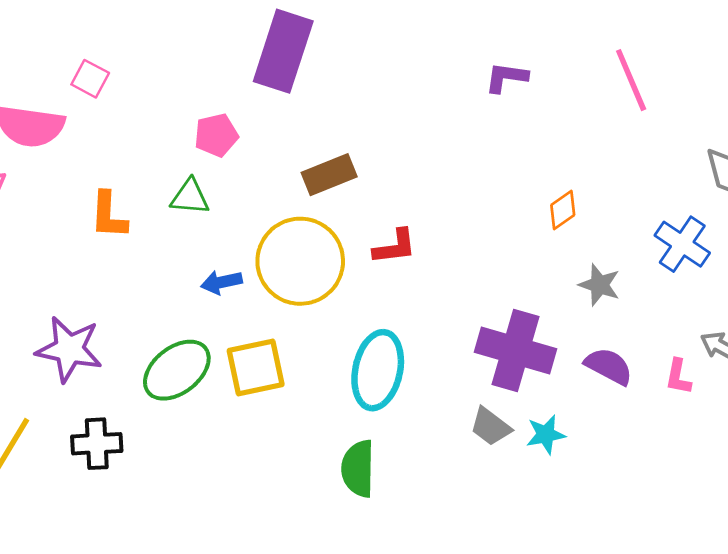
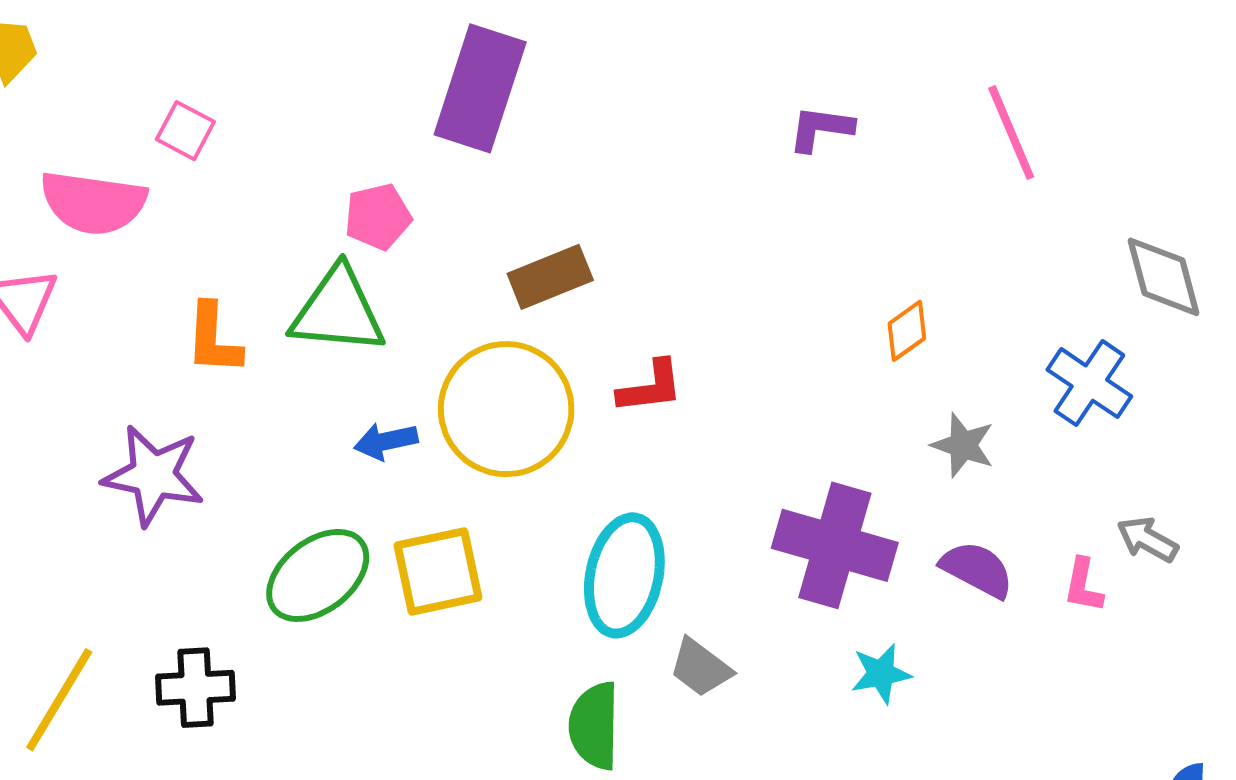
green triangle: (190, 197) -> (338, 311), size x1.6
purple star: (69, 349) -> (153, 475), moved
gray trapezoid: (491, 427) -> (701, 668), moved

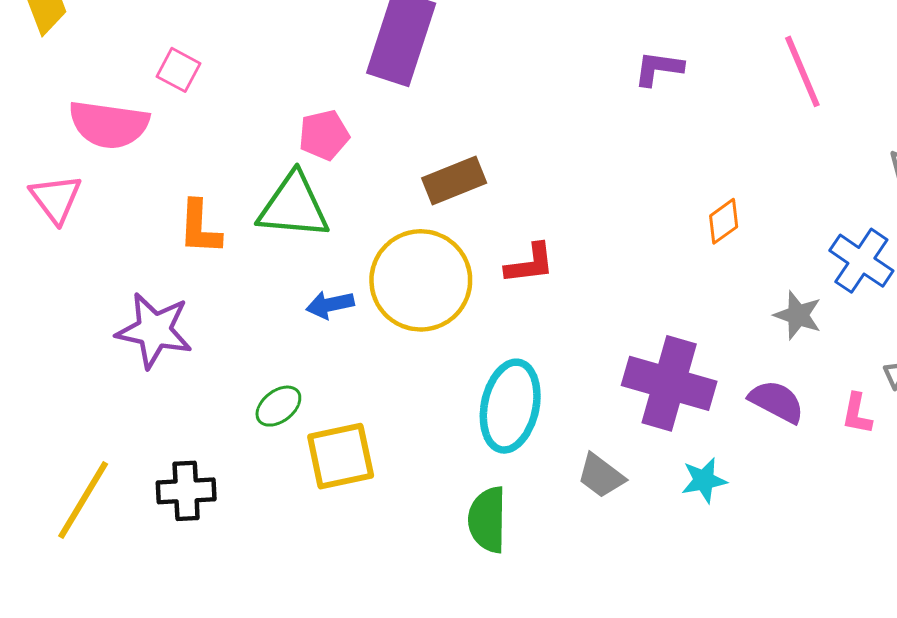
gray star: (963, 445) -> (798, 315), moved
yellow square: (438, 571) -> (341, 456), moved
green ellipse: (318, 575) -> (278, 406), size x0.6
gray trapezoid: (701, 668) -> (601, 476), moved

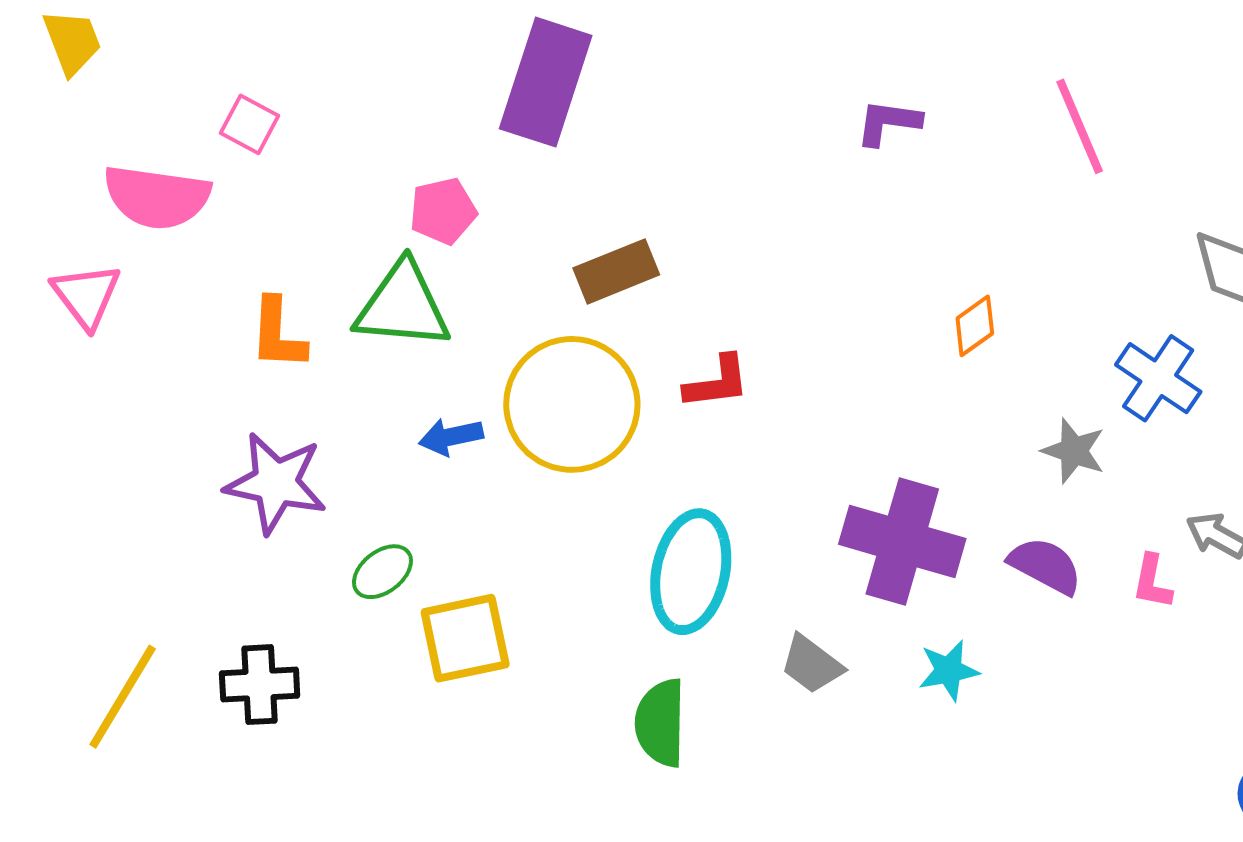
purple star: (154, 330) -> (276, 483), moved

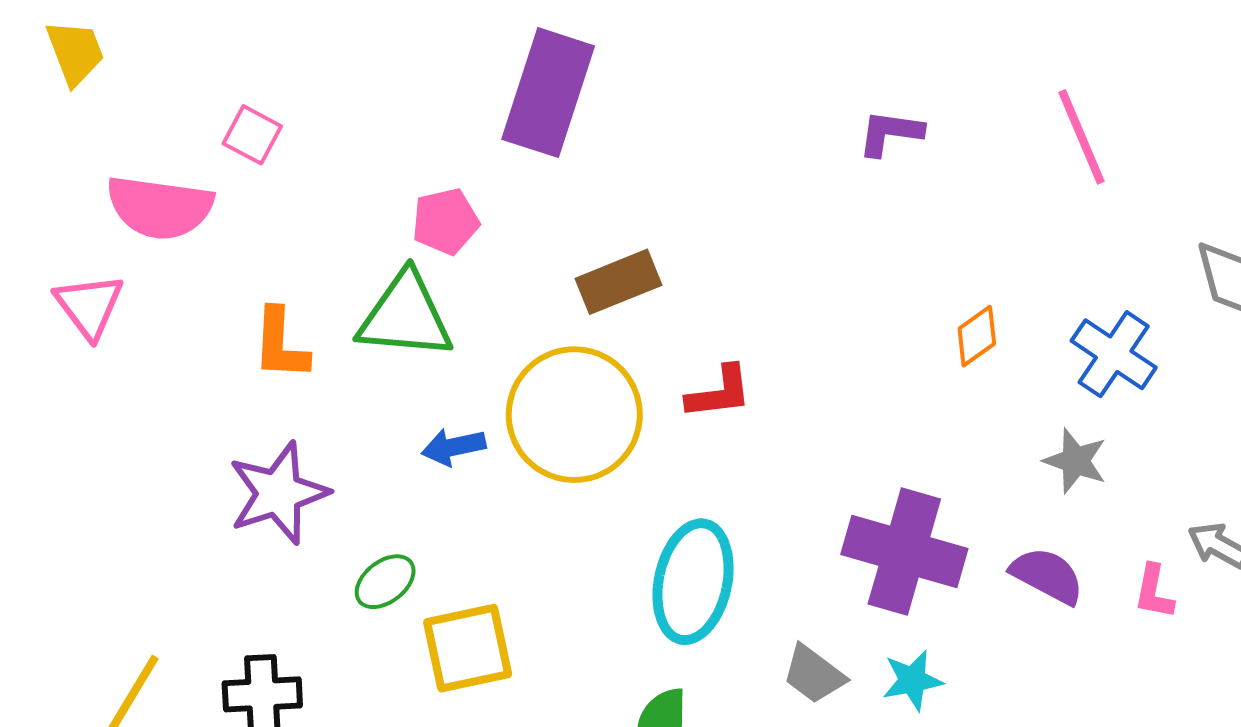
blue cross: (1158, 378) -> (1114, 354), moved
purple star: (276, 483) -> (278, 493), turned -30
cyan star: (949, 670) -> (912, 680), moved

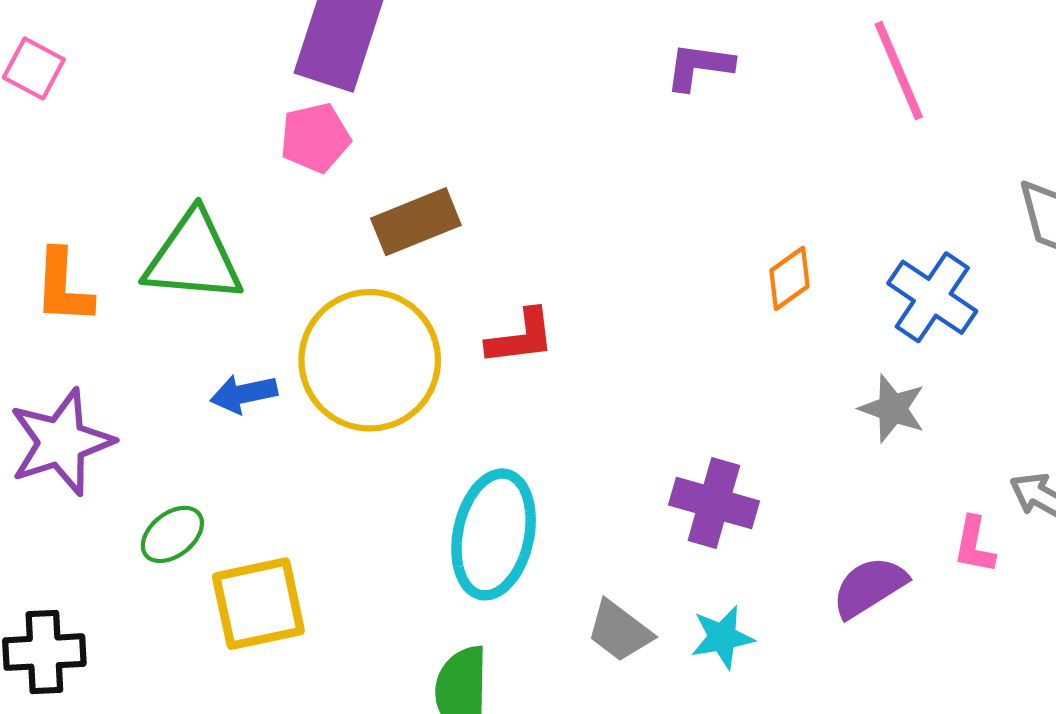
pink pentagon: (445, 221) -> (315, 138), moved
purple cross: (904, 551) -> (714, 503), size x0.7
purple semicircle: (1047, 576) -> (869, 587), moved, turned -60

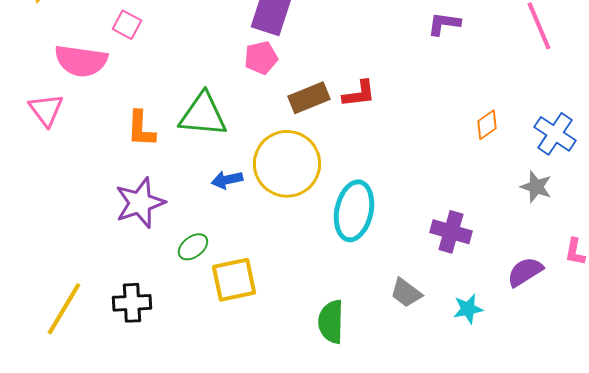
red L-shape: (521, 337) -> (359, 94), moved
cyan ellipse: (494, 534) -> (354, 211), moved
cyan star: (722, 637) -> (468, 309), moved

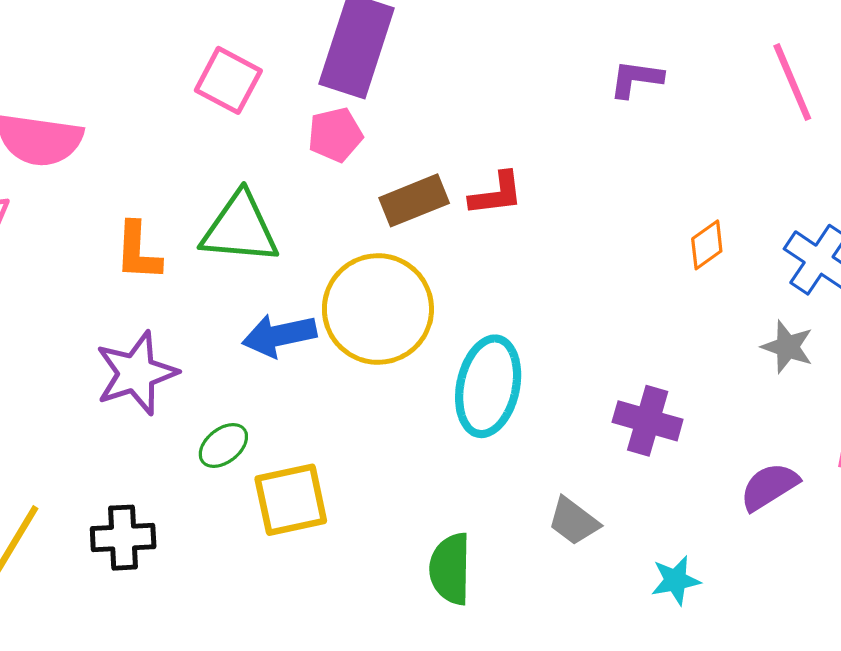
pink square: (127, 25) -> (228, 80), moved, size x1.4
blue arrow: (227, 180) -> (279, 335), size x1.4
cyan star: (468, 309) -> (676, 580), moved

